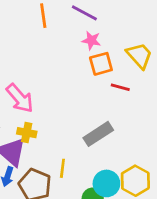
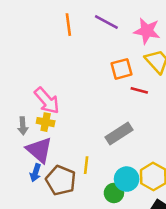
pink star: (91, 40) -> (147, 31), moved, size x1.5
yellow cross: (27, 133) -> (46, 122), moved

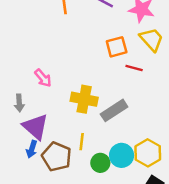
pink arrow: (47, 101) -> (43, 78), size x0.7
yellow cross: (46, 122) -> (84, 99), moved, size x1.5
green circle: (114, 193) -> (100, 163), moved

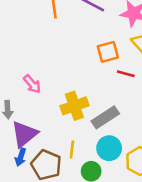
yellow cross: (84, 99) -> (74, 106), turned -30
purple triangle: (35, 127) -> (24, 134), turned 40
cyan circle: (122, 155) -> (109, 148), moved

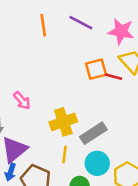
red line: (126, 74) -> (114, 77), moved
yellow line: (72, 149) -> (65, 155), moved

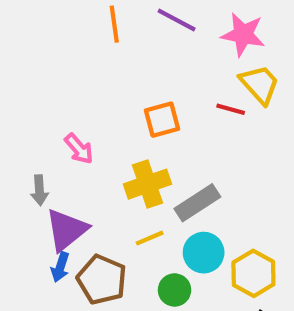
orange square: (96, 69) -> (162, 120), moved
yellow line: (65, 155) -> (150, 238), turned 60

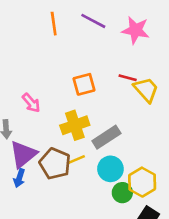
yellow trapezoid: (260, 84) -> (146, 90), moved
brown pentagon: (102, 280) -> (55, 164), moved
green circle: (175, 290) -> (122, 193), moved

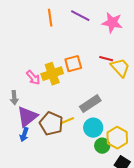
yellow cross: (75, 125) -> (52, 74), moved

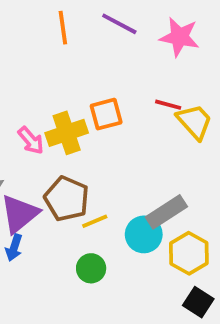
gray rectangle: (90, 104) -> (166, 212), moved
brown pentagon: (51, 124) -> (67, 199), moved
green circle: (102, 146) -> (91, 268), moved

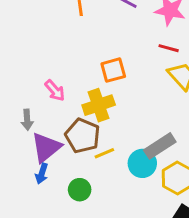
red line: (168, 105) -> (169, 48), moved
yellow cross: (67, 133) -> (99, 105), moved
green circle: (91, 268) -> (80, 190), moved

